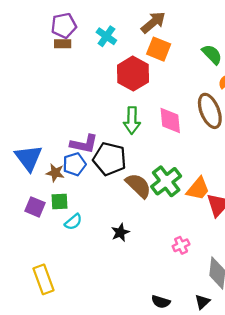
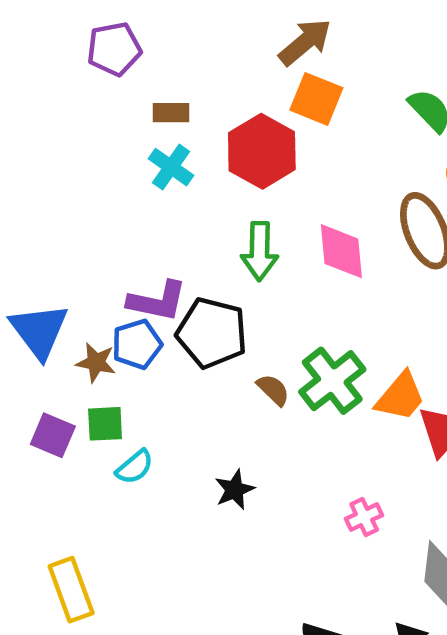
cyan cross: (106, 36) -> (171, 167), moved
brown rectangle: (63, 44) -> (171, 113), moved
brown semicircle: (138, 186) -> (273, 390), size x0.6

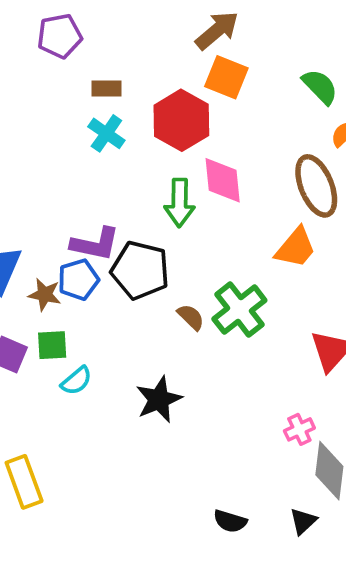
pink diamond: (341, 251) -> (223, 180), moved
orange trapezoid: (400, 397) -> (296, 248), moved
black star: (235, 490) -> (159, 399), size x1.4
pink cross: (364, 517) -> (299, 429), moved

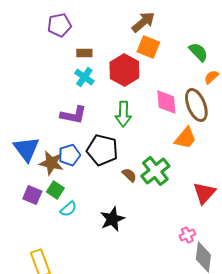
pink diamond: (223, 180) -> (166, 102), moved
purple L-shape: (95, 244) -> (73, 115), moved
brown star: (45, 295) -> (51, 163), size x1.4
green square: (52, 345) -> (55, 190), turned 36

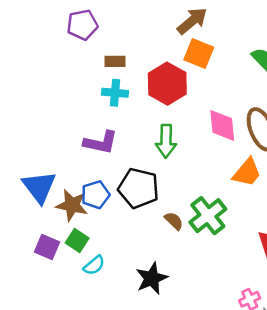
cyan cross: (84, 77) -> (115, 93), turned -30

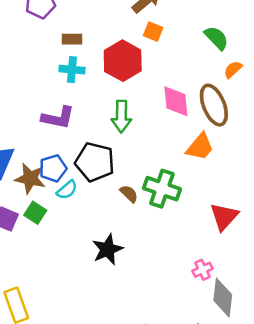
orange square: (199, 54) -> (153, 32), size x0.7
green cross: (208, 216) -> (162, 189), turned -33
cyan semicircle: (94, 265) -> (67, 190), moved

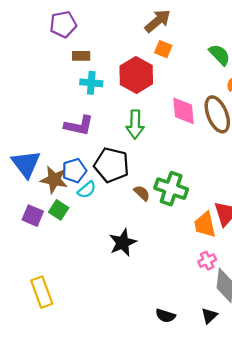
brown rectangle: (72, 39) -> (81, 56), moved
orange trapezoid: (200, 147) -> (205, 225), moved, turned 128

